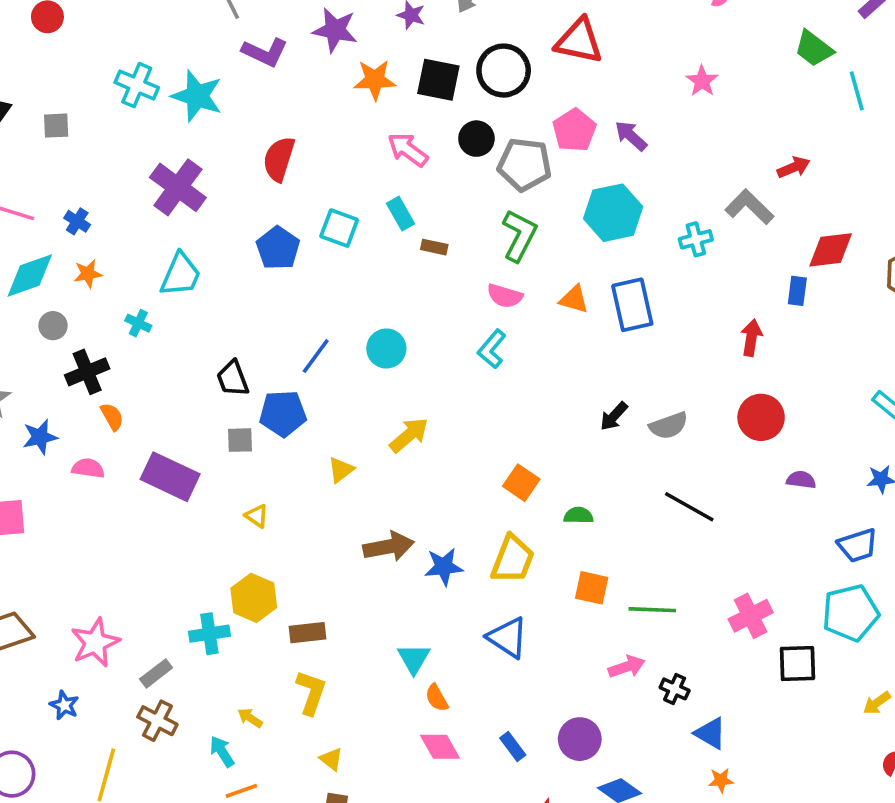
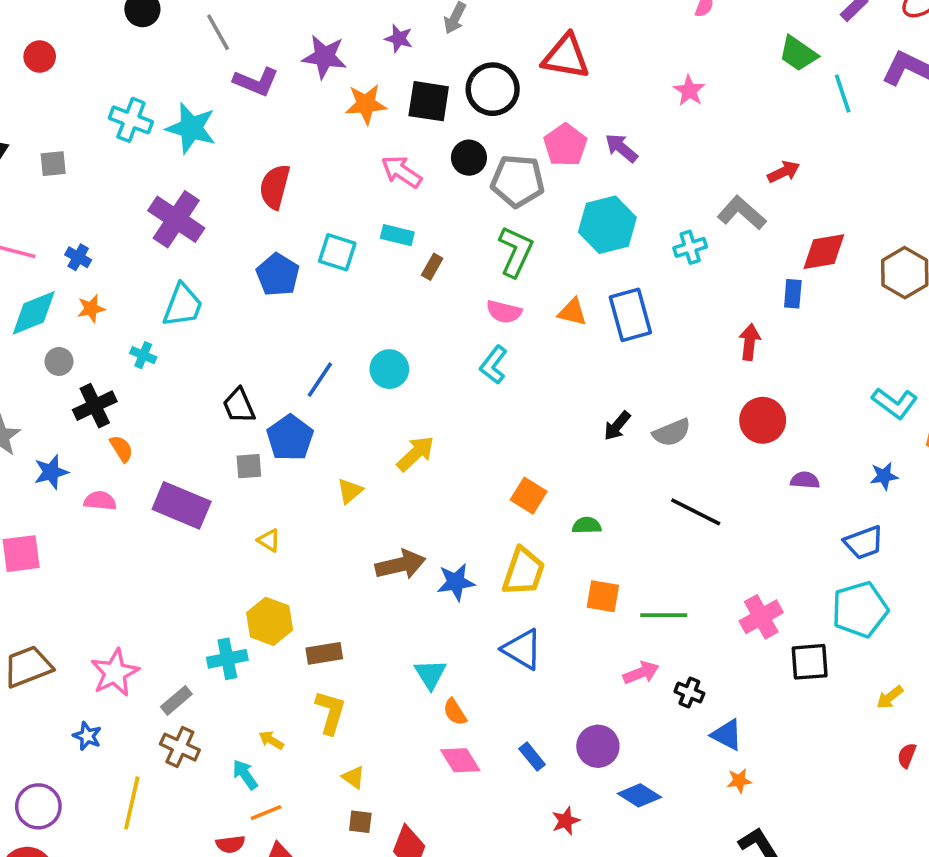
cyan rectangle: (401, 214) -> (397, 235), turned -44
brown rectangle: (434, 247) -> (432, 267), turned -70
blue pentagon: (283, 413) -> (290, 438), turned -30

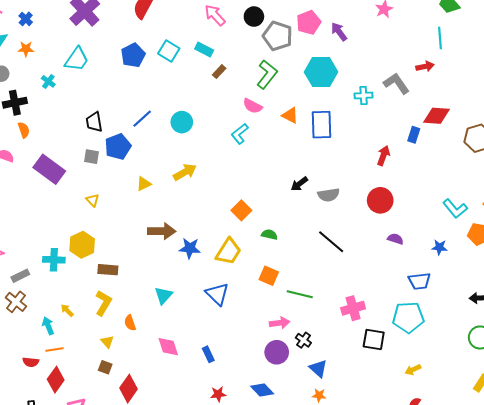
cyan line: (843, 93) -> (440, 38), moved
orange semicircle: (455, 712) -> (130, 323), moved
purple circle: (598, 746) -> (277, 352), moved

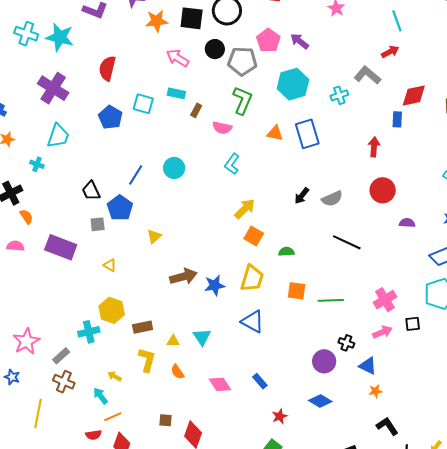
pink semicircle: (253, 106) -> (222, 128), moved
yellow arrow: (185, 172) -> (245, 209), moved
pink arrow: (279, 323) -> (382, 332), moved
black square: (374, 339) -> (413, 324), size x0.7
yellow triangle: (107, 342) -> (173, 341), moved, turned -32

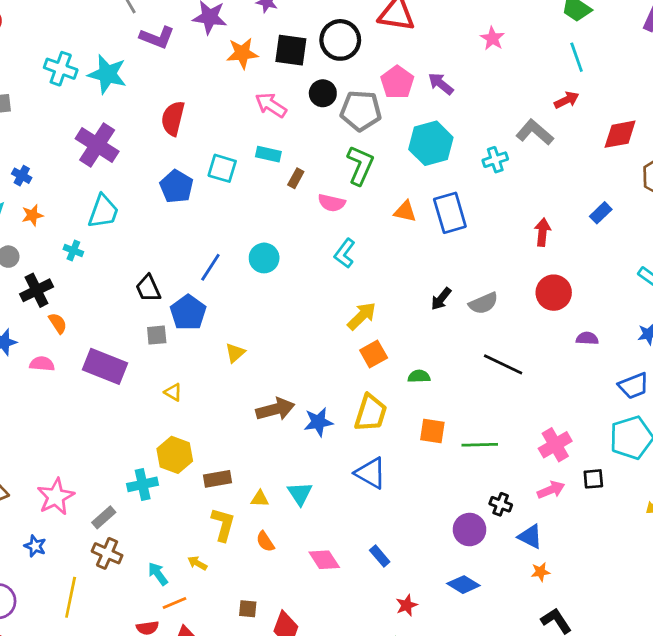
red diamond: (414, 95) -> (620, 134), moved
blue rectangle: (397, 119) -> (601, 213), moved, turned 42
orange square: (254, 236) -> (374, 354), turned 30
yellow arrow: (115, 376) -> (197, 563), moved

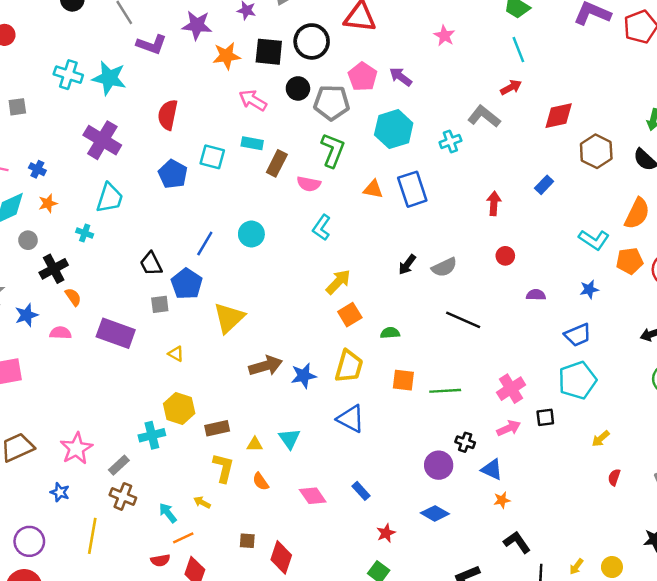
brown rectangle: (296, 178) -> (277, 163), size x1.5
red circle: (554, 293) -> (505, 256), size x0.6
yellow triangle: (235, 353) -> (229, 318), size x1.8

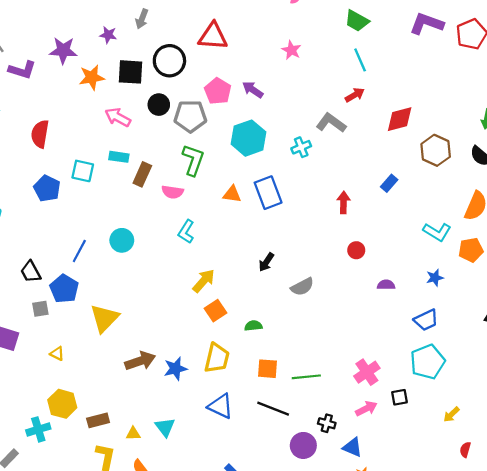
gray semicircle: (444, 267) -> (302, 287), moved
black line: (463, 320) -> (273, 409), moved

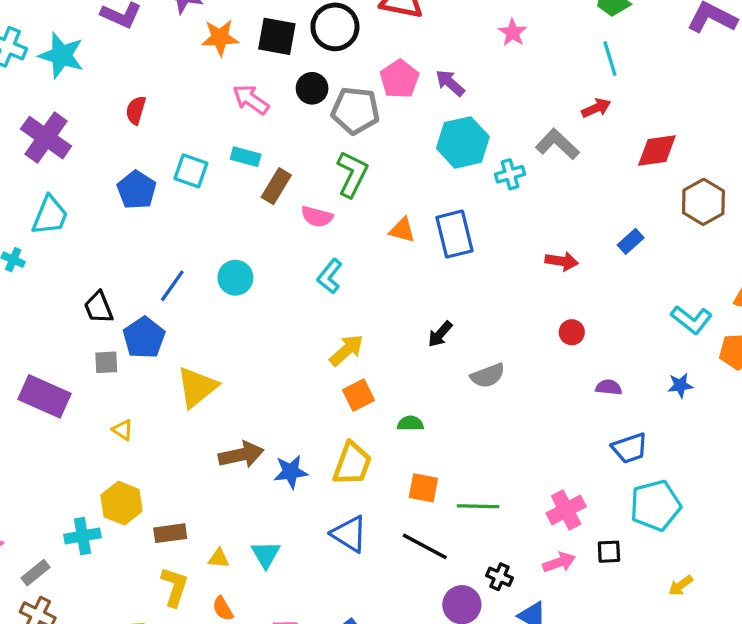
red semicircle: (40, 134) -> (136, 110), size x0.7
cyan hexagon: (249, 138) -> (463, 142), moved
red arrow: (344, 202) -> (562, 261), turned 90
blue trapezoid: (426, 320) -> (630, 448), moved

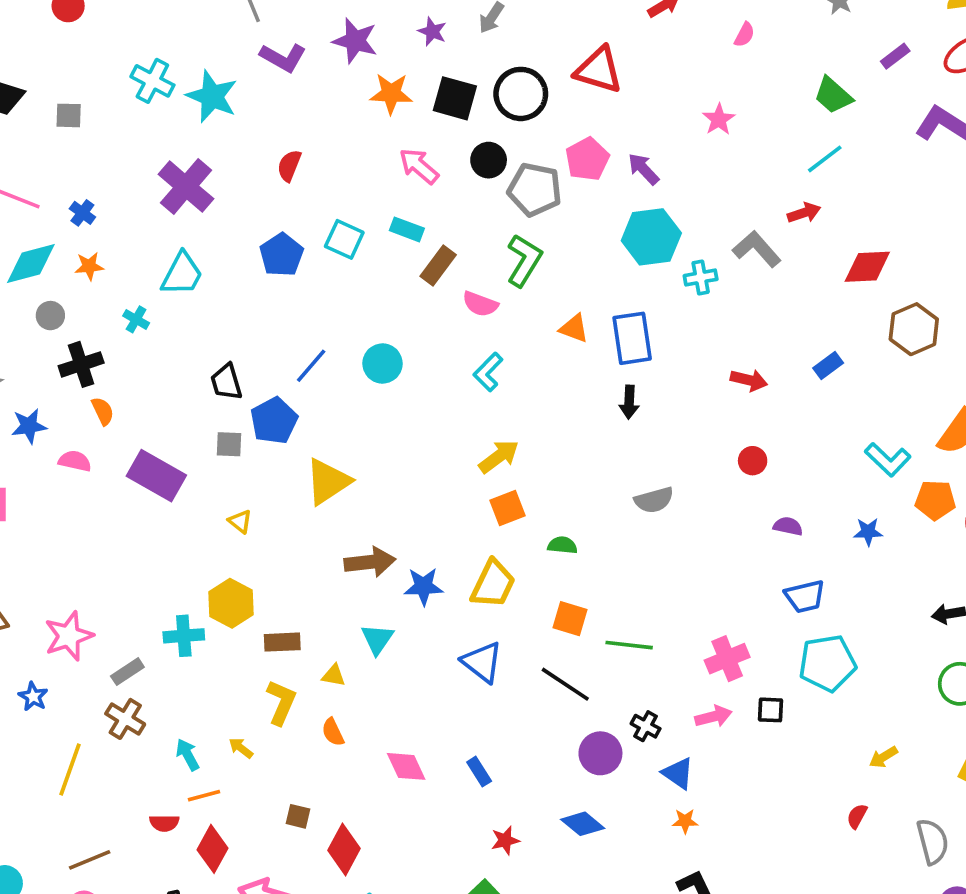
cyan line: (610, 59) -> (825, 159), turned 64
black arrow: (440, 334) -> (629, 402), moved, turned -44
cyan triangle: (266, 554) -> (377, 639), moved
yellow arrow: (681, 585) -> (883, 757), moved

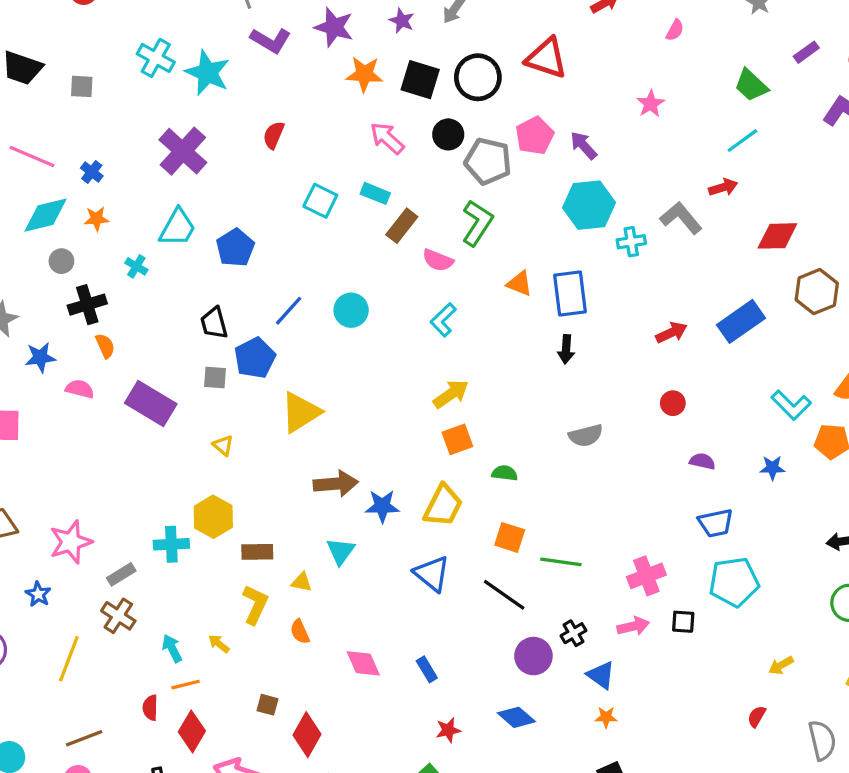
blue pentagon: (281, 255) -> (235, 248), moved
blue rectangle: (828, 365) -> (741, 321), size x1.8
red arrow: (749, 380) -> (671, 333), turned -40
black cross: (646, 726) -> (573, 633), turned 30
red semicircle: (164, 823) -> (150, 708), turned 90

